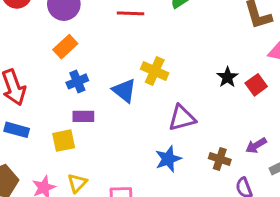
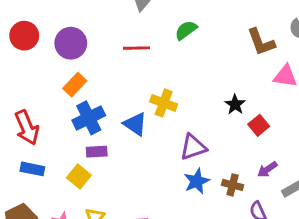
blue cross: (77, 81) -> (89, 118), size x1.5
red square: (256, 85) -> (259, 125), moved
yellow square: (64, 141) -> (79, 176), turned -35
blue star: (168, 159) -> (197, 181), moved

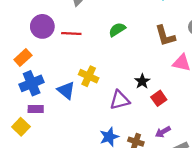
green semicircle: (186, 30) -> (117, 30), moved
purple circle: (71, 43) -> (42, 26), moved
purple triangle: (193, 147) -> (120, 100), moved

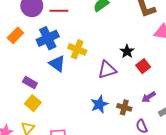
blue cross: (32, 83) -> (48, 38), moved
purple rectangle: (36, 109) -> (30, 82), turned 32
yellow square: (21, 127) -> (33, 103), moved

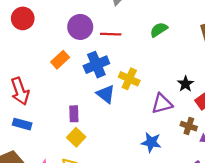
purple rectangle: (30, 82) -> (74, 114), turned 56
blue star: (99, 104) -> (151, 142), turned 30
brown cross: (124, 107) -> (189, 126), moved

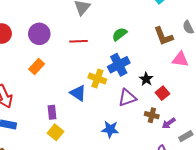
purple circle: (80, 27) -> (39, 34), moved
blue cross: (96, 65) -> (119, 65), moved
blue star: (151, 142) -> (110, 129), moved

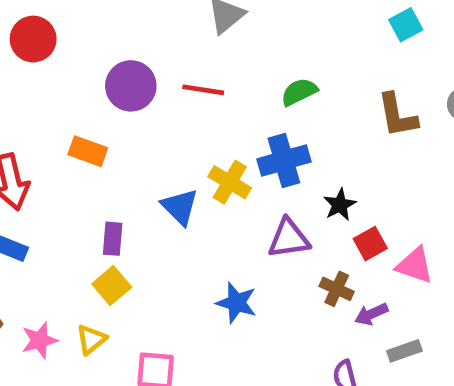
purple circle: (39, 34) -> (131, 86), moved
pink triangle: (180, 59) -> (415, 265), moved
orange rectangle: (37, 67) -> (88, 151), moved, turned 56

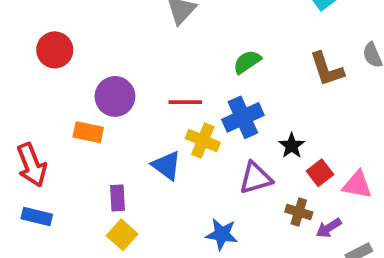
red circle: (33, 39) -> (55, 50), moved
purple circle: (131, 86) -> (115, 96), moved
red line: (203, 90) -> (185, 102), moved

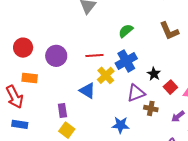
red circle: (55, 50) -> (23, 48), moved
orange rectangle: (88, 132) -> (30, 78), moved
yellow cross: (203, 140) -> (106, 75), turned 30
brown cross: (299, 212) -> (151, 108), moved

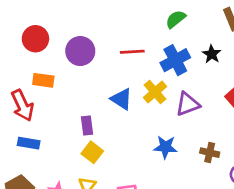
black star: (154, 74) -> (212, 54), moved
yellow cross: (106, 75) -> (155, 92), moved
brown cross: (151, 108) -> (210, 153), moved

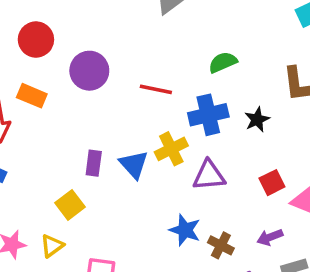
blue triangle: (122, 99) -> (134, 164), moved
purple rectangle: (87, 125) -> (94, 163), moved
blue star: (165, 147) -> (185, 230), moved

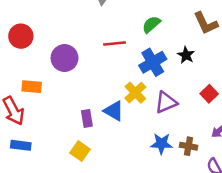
red circle: (36, 40) -> (21, 36), moved
red line: (156, 89) -> (115, 43), moved

